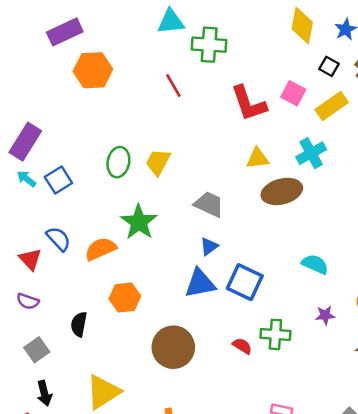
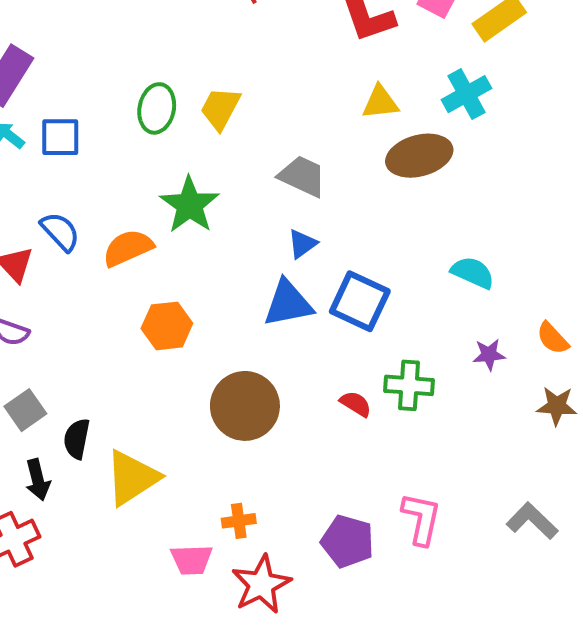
blue square: (58, 180) -> (60, 137), turned 32
black semicircle: (79, 324) -> (77, 439), moved

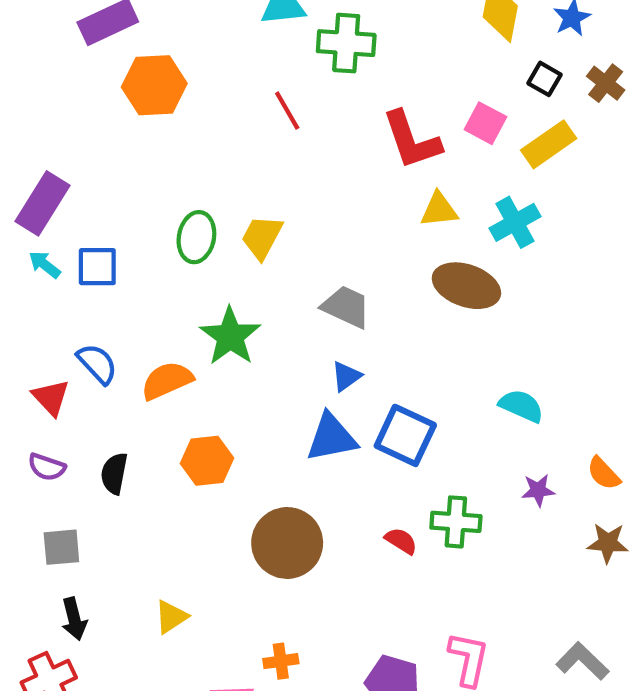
yellow triangle: (380, 102) -> (439, 210), moved
brown ellipse: (419, 156) -> (466, 286), turned 34
gray square: (25, 410) -> (61, 547), turned 30
black semicircle: (77, 439) -> (114, 473), moved
yellow triangle: (132, 478) -> (171, 617), size x0.6

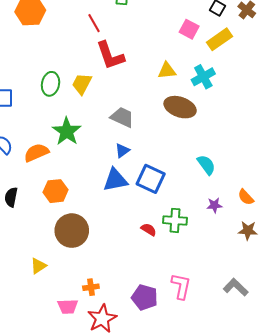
red L-shape: (412, 140) -> (110, 55), moved
cyan semicircle: (521, 406) -> (206, 165), turned 30
brown circle: (287, 543) -> (72, 231), moved

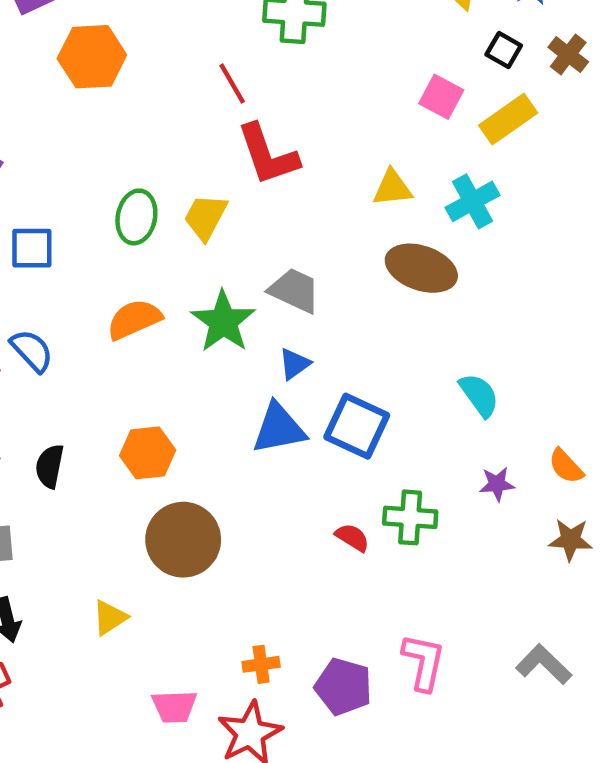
green star: (67, 131) -> (223, 322), moved
orange semicircle: (36, 153) -> (134, 319), moved
orange cross: (91, 287) -> (261, 664), moved

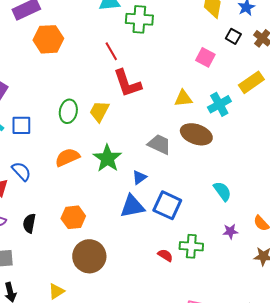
yellow rectangle: (508, 119) -> (251, 82), moved
gray trapezoid: (294, 290) -> (159, 144), moved

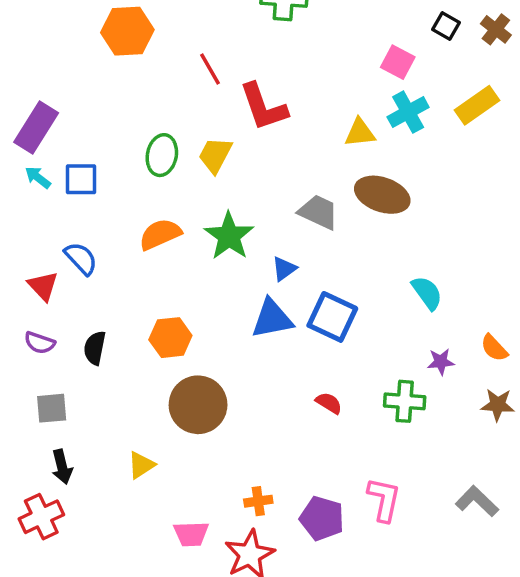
red line: (111, 51) -> (210, 69), moved
cyan cross: (219, 104) -> (408, 112), moved
green cross: (191, 246) -> (405, 401), moved

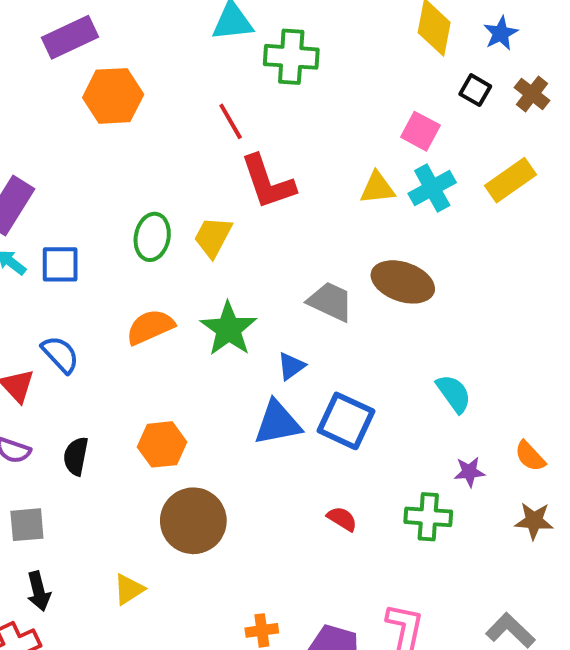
red line: (210, 69) -> (231, 121), moved
yellow triangle: (360, 133) -> (377, 188), moved

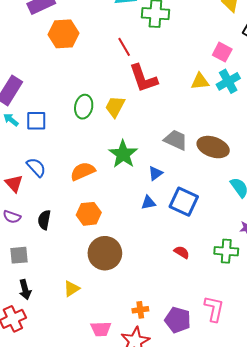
brown ellipse: (403, 282) -> (213, 147), moved
orange semicircle: (150, 327) -> (83, 171), moved
blue triangle: (278, 423) -> (148, 203), size x0.6

